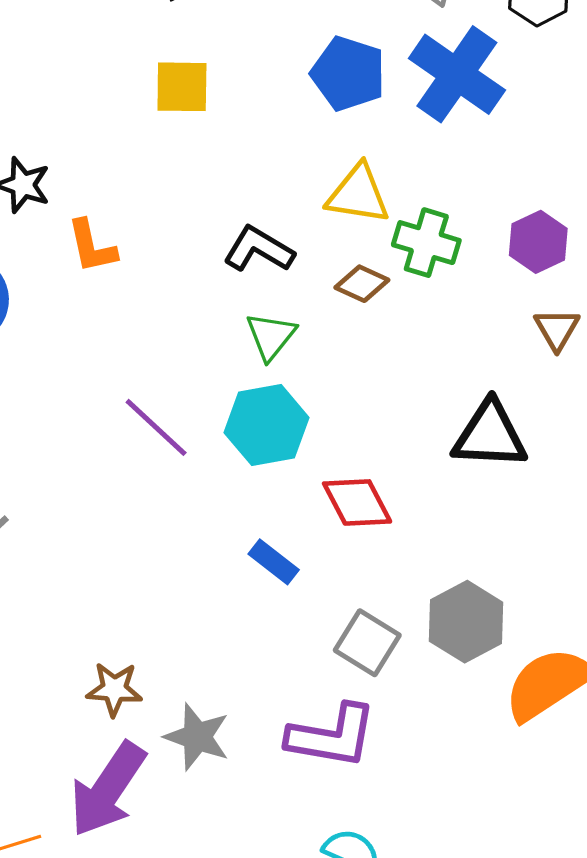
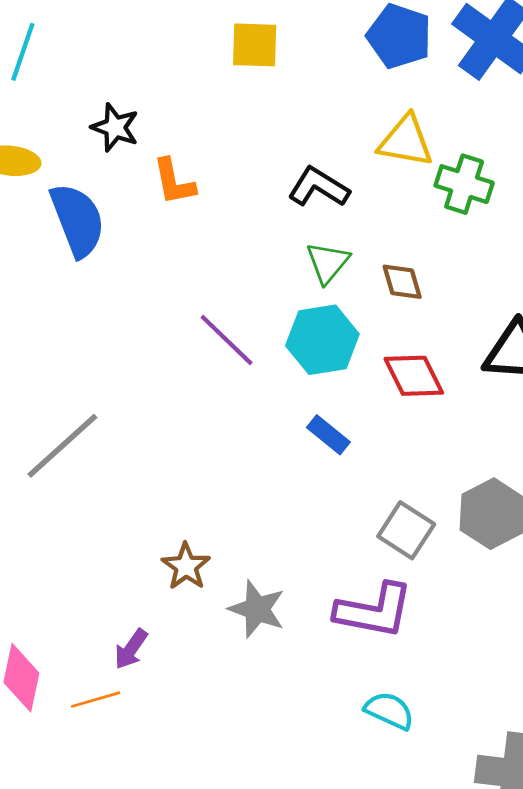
brown diamond: (362, 284) -> (402, 282), moved, turned 48
red diamond: (357, 502) -> (414, 376), moved
blue rectangle: (274, 562) -> (328, 435), moved
brown star: (114, 689) -> (186, 566), turned 30
purple arrow: (108, 789) -> (131, 649), moved, size x0.5

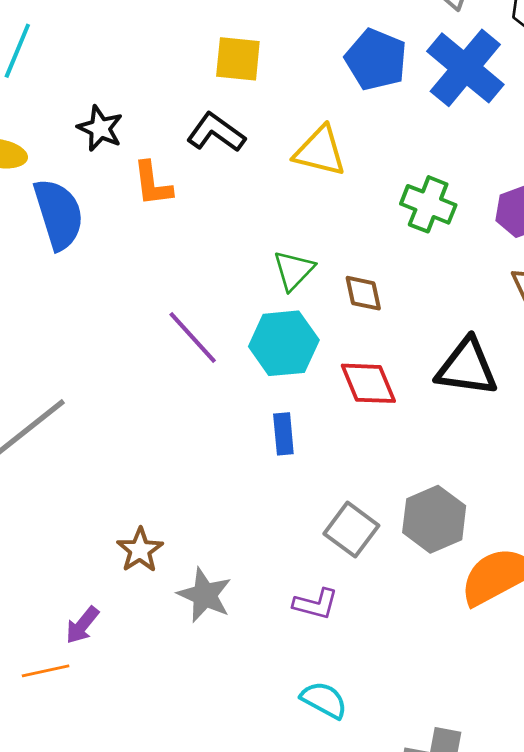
yellow triangle: (406, 141) -> (320, 151), moved
black L-shape: (319, 187) -> (216, 133), moved
blue rectangle: (328, 435) -> (283, 434), turned 42
purple L-shape: (374, 611) -> (316, 604), size x0.6

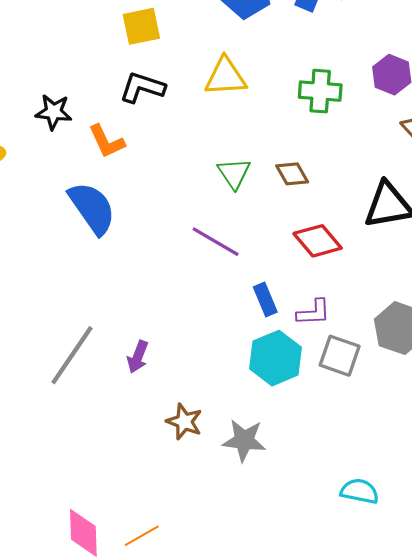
blue semicircle: (59, 214) -> (92, 208), moved
purple line: (193, 337) -> (216, 242), moved
cyan hexagon: (284, 343) -> (276, 358), moved
purple L-shape: (316, 604) -> (314, 312), moved
purple arrow: (82, 625) -> (138, 357), moved

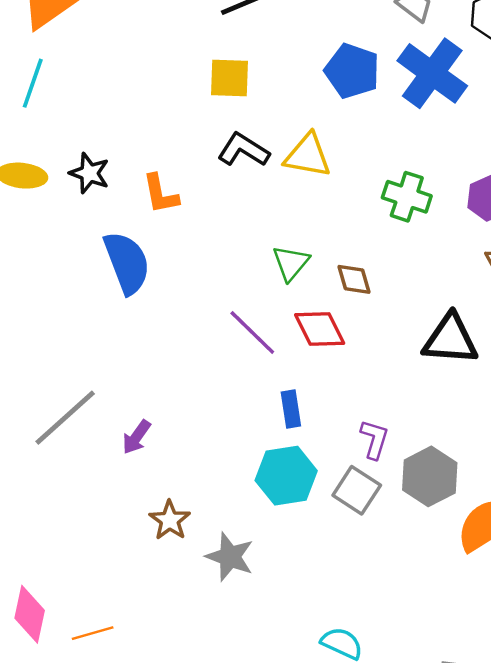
black L-shape: (142, 87) -> (243, 150), moved
black star: (54, 112) -> (89, 173), moved
red diamond: (318, 241) -> (320, 329), moved
purple L-shape: (314, 312) -> (374, 439), moved, turned -84

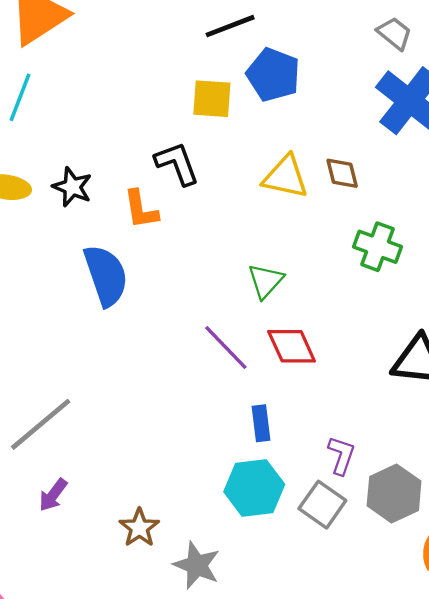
blue pentagon: (352, 71) -> (273, 75), moved
black L-shape: (243, 150) -> (177, 164), moved, turned 36
green cross: (407, 197) -> (378, 247), moved
brown diamond: (354, 279) -> (342, 173), moved
purple arrow: (136, 437) -> (53, 495), moved

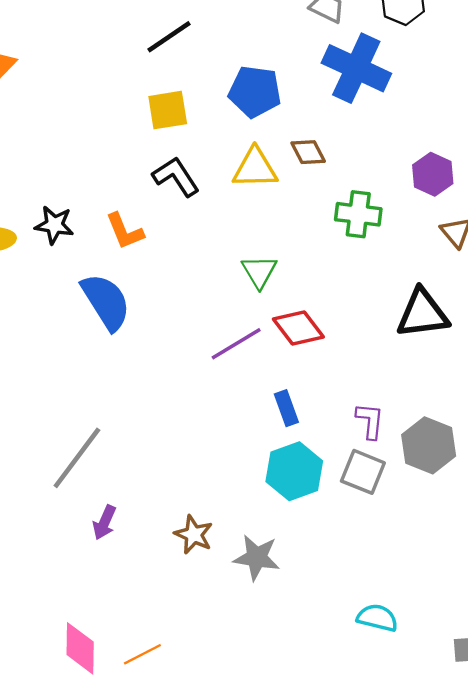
blue pentagon: (273, 75) -> (255, 92), moved
black L-shape: (177, 164) -> (176, 177), moved
purple line: (226, 348) -> (236, 344), turned -64

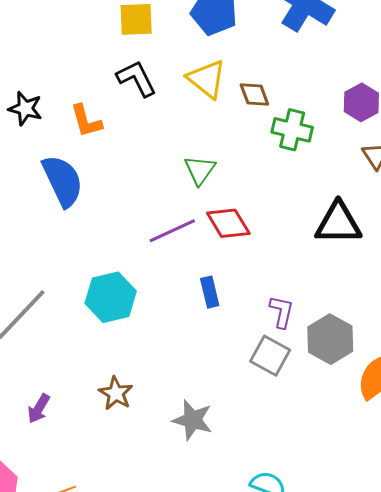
brown diamond: (308, 152) -> (254, 94), moved
yellow triangle: (255, 168) -> (207, 79), turned 33
cyan hexagon: (294, 471) -> (111, 297), moved
purple arrow: (104, 522) -> (39, 409), moved
gray star: (257, 558) -> (193, 420), moved

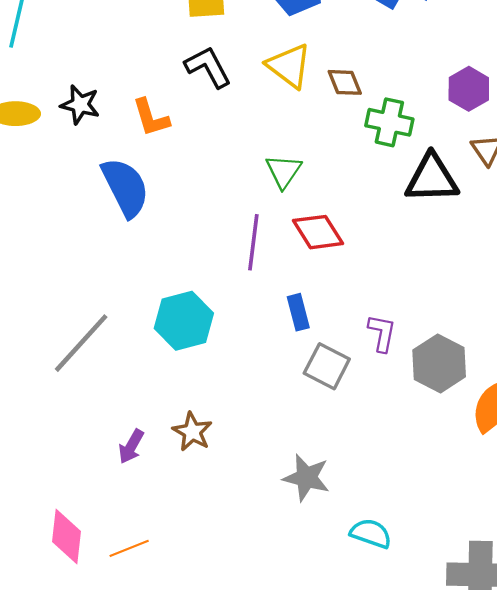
black triangle: (338, 223) -> (432, 178), moved
purple line: (172, 231) -> (253, 242), turned -57
gray square: (270, 356) -> (327, 366), moved
purple arrow: (39, 409) -> (131, 446), moved
gray star: (193, 420) -> (306, 478), moved

